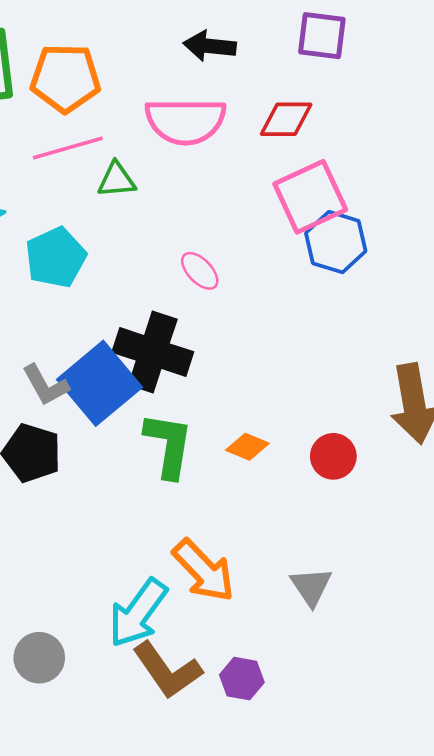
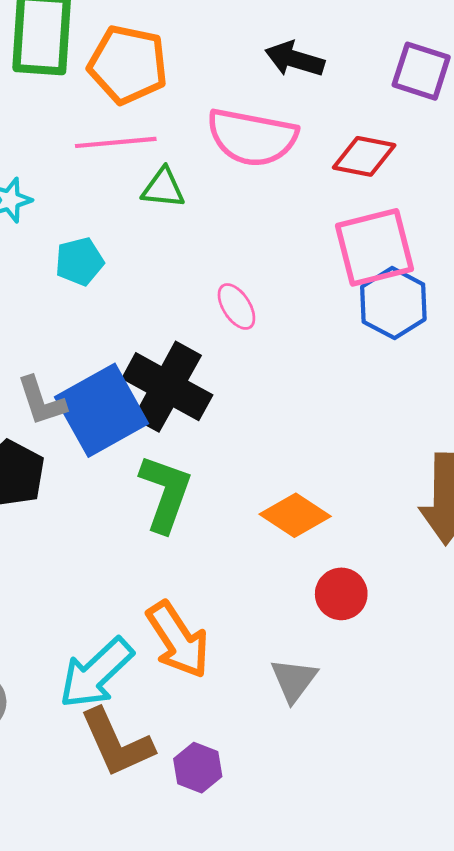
cyan pentagon: (56, 257) -> (79, 261), size x0.7
orange diamond: (247, 447) -> (295, 515), moved, size x1.4
red circle: (333, 456) -> (341, 594), moved

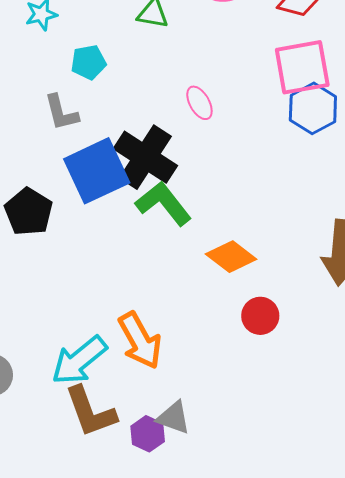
gray L-shape: (41, 401) -> (61, 113), moved
green L-shape: (165, 493) -> (163, 203), moved, turned -62
gray triangle: (294, 680) -> (173, 418), moved, turned -51

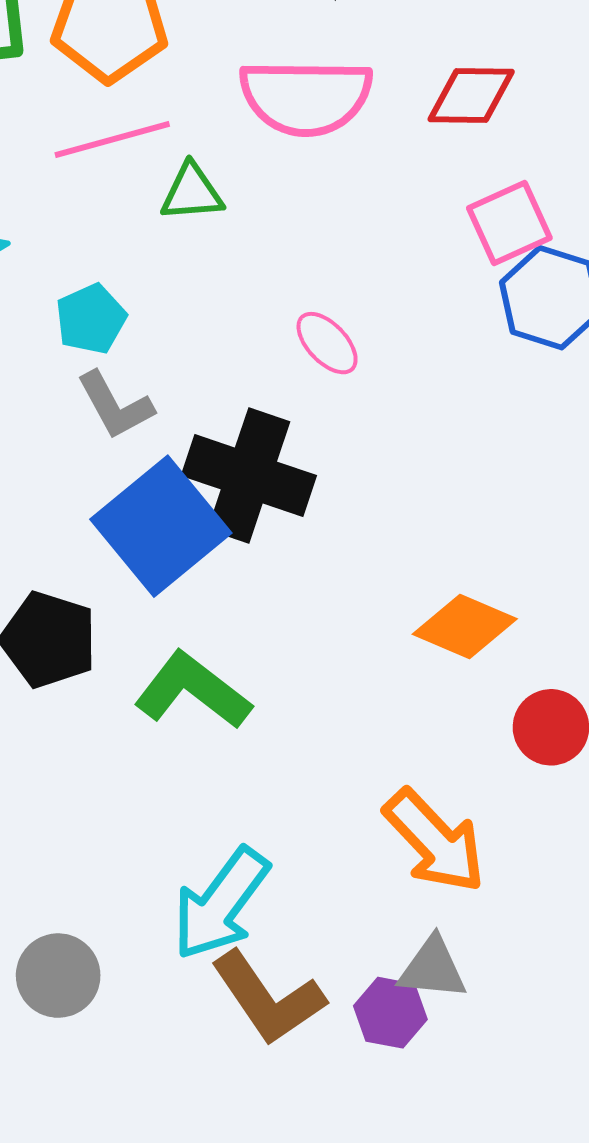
pink square: (302, 67) -> (509, 223), size x0.7
gray L-shape: (61, 113) -> (115, 405), moved
green L-shape: (163, 203) -> (193, 691), moved
orange arrow: (140, 341) -> (435, 841), moved

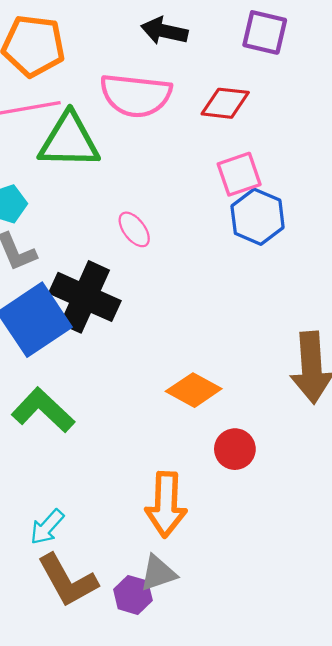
green triangle: (192, 192) -> (69, 141), size x1.8
orange arrow: (435, 841) -> (166, 504), turned 40
cyan arrow: (221, 904) -> (47, 527), size x0.6
gray triangle: (433, 968) -> (158, 573), turned -30

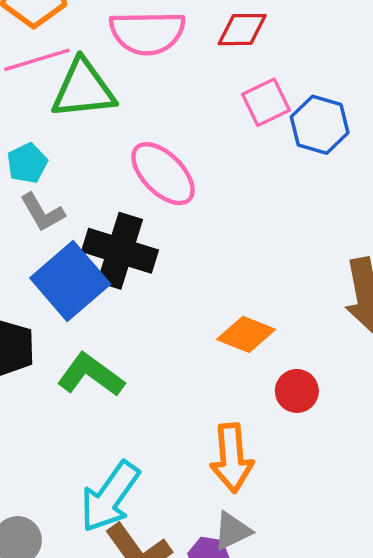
blue hexagon: (258, 217) -> (320, 125), moved
pink ellipse: (134, 229) -> (163, 174), size x1.8
cyan arrow: (47, 527) -> (110, 497), size x1.8

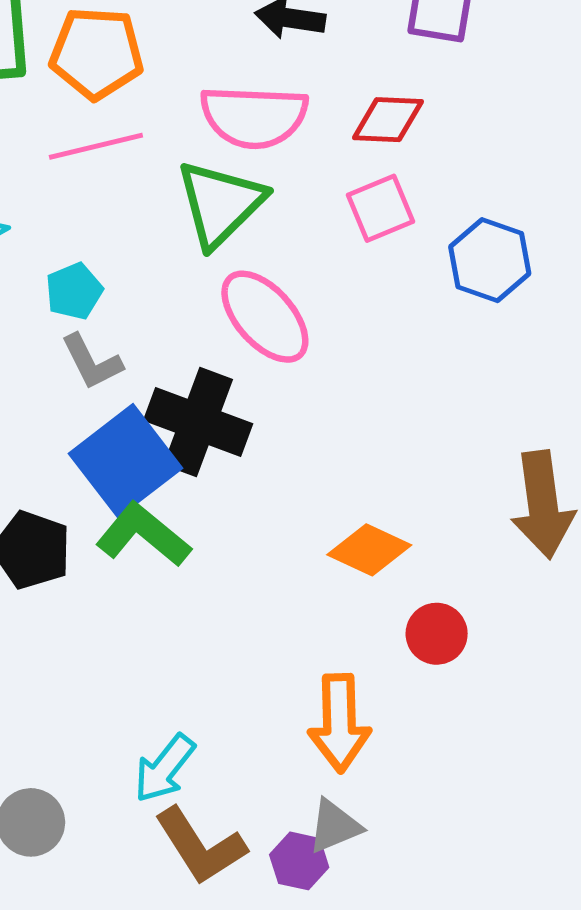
green triangle: (83, 89) -> (220, 204), moved, turned -42
pink square: (266, 102) -> (380, 208), moved
green L-shape: (91, 375) -> (143, 535), moved
cyan arrow: (110, 497) -> (164, 768), size x0.7

